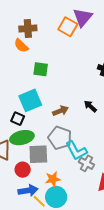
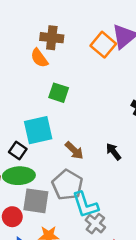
brown arrow: (60, 111) -> (74, 150), turned 56

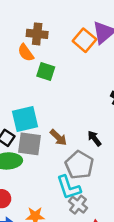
green square: (59, 93) -> (46, 72), moved
gray pentagon: (67, 185) -> (79, 165), moved
gray square: (36, 201) -> (30, 144), moved

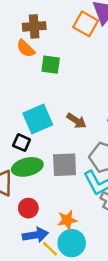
brown arrow: (58, 138) -> (76, 121), moved
gray square: (30, 144) -> (65, 165), moved

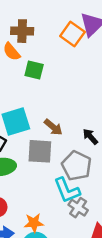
gray square: (65, 165) -> (40, 151), moved

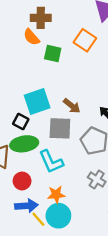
orange square: (72, 34) -> (85, 40), moved
cyan L-shape: (67, 190) -> (51, 162), moved

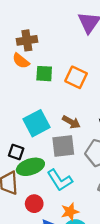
orange square: (85, 40) -> (76, 77), moved
black square: (21, 122) -> (16, 152), moved

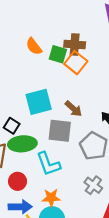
brown cross: (27, 40) -> (75, 45), moved
orange semicircle: (21, 61) -> (34, 46), moved
orange square: (76, 77) -> (76, 63), moved

